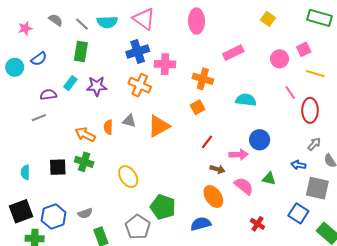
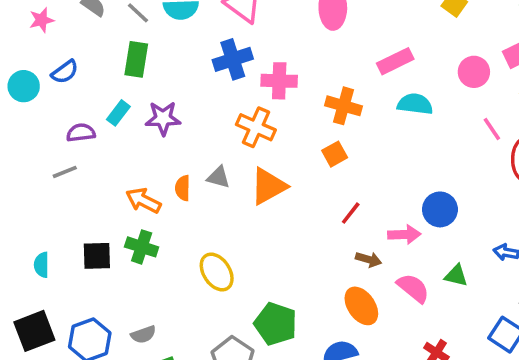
orange cross: (140, 85) -> (256, 127), moved
cyan semicircle: (246, 100) -> (415, 104), moved

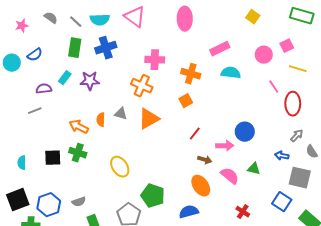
blue cross: (233, 59) -> (106, 48), moved

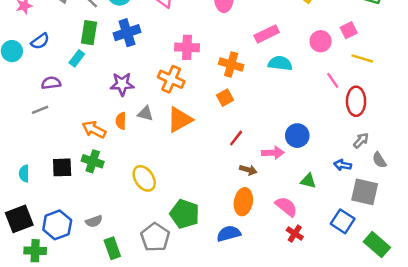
cyan rectangle: (65, 78) -> (77, 58), moved
purple star: (90, 81) -> (122, 84), moved
pink semicircle: (230, 176) -> (286, 207), moved
orange ellipse: (201, 186) -> (243, 202), turned 45

